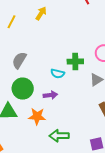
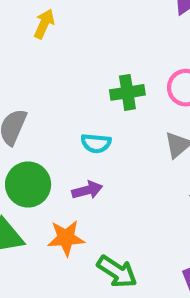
green cross: (75, 61) -> (127, 92), moved
green arrow: (59, 136) -> (117, 272), turned -138

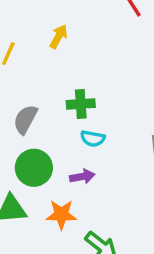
green cross: (127, 92) -> (81, 104), moved

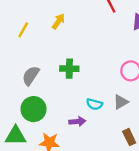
cyan semicircle: (93, 139) -> (94, 104), moved
purple arrow: (82, 177) -> (77, 122), moved

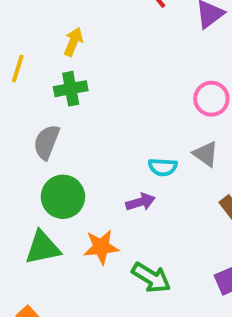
green cross: (69, 69) -> (71, 89), moved
gray triangle: (121, 102) -> (206, 154), turned -42

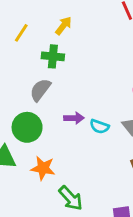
gray semicircle: (47, 142) -> (40, 90), moved
purple arrow: (140, 202) -> (74, 118), moved

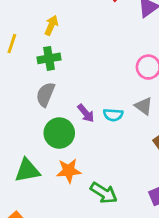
purple arrow: (74, 118) -> (86, 113), turned 66
green circle: (27, 127) -> (59, 133), moved

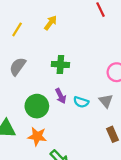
green cross: (49, 58) -> (60, 65), moved
gray semicircle: (45, 94) -> (18, 66), moved

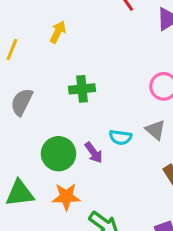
purple arrow: (61, 96) -> (94, 153), moved

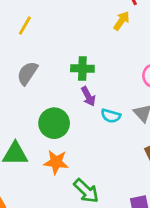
yellow arrow: (58, 32) -> (122, 21), moved
purple arrow: (94, 153) -> (88, 96), moved

